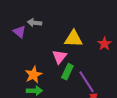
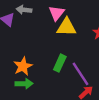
pink triangle: (59, 57) -> (57, 13), moved

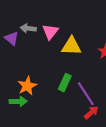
pink triangle: (57, 13) -> (50, 32), moved
green arrow: (24, 84) -> (18, 101), moved

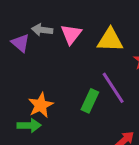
yellow triangle: (71, 46) -> (110, 40), moved
purple line: (86, 94) -> (113, 88), moved

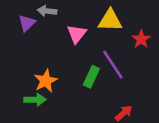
pink triangle: (71, 34) -> (77, 34), moved
purple triangle: (20, 43) -> (27, 23), turned 36

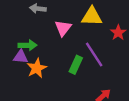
purple triangle: (27, 23) -> (21, 57), moved, turned 49
green arrow: (35, 100) -> (28, 45), moved

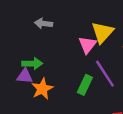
yellow triangle: (92, 17) -> (102, 32), turned -50
pink triangle: (63, 28) -> (87, 45), moved

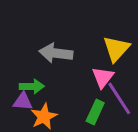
gray arrow: (44, 23) -> (56, 53), moved, size x1.5
pink triangle: (87, 45) -> (103, 77), moved

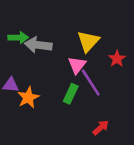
green arrow: (32, 86) -> (18, 38), moved

